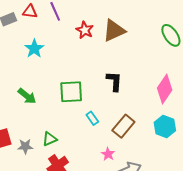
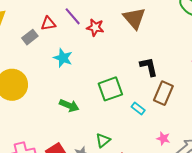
red star: (85, 30) -> (95, 27), moved
brown triangle: (114, 31) -> (134, 18), turned -30
brown rectangle: (123, 126) -> (163, 93), moved

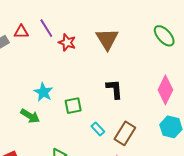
cyan star: (63, 58) -> (43, 92), moved
green square: (110, 89) -> (73, 106), size x0.7
brown rectangle: (163, 93) -> (125, 133), moved

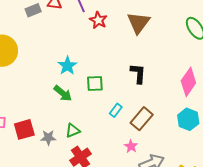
green arrow: (30, 116) -> (63, 93), moved
cyan rectangle: (98, 129) -> (116, 110), turned 72

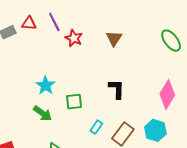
brown triangle: (138, 23) -> (114, 38), size x0.7
cyan hexagon: (188, 119) -> (155, 130), moved

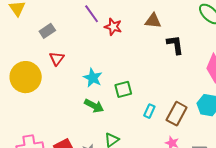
red triangle: (29, 23) -> (57, 59), moved, turned -49
brown triangle: (114, 38) -> (153, 21), turned -48
black L-shape: (117, 89) -> (175, 45), moved

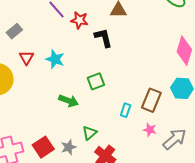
black L-shape: (175, 45) -> (103, 38), moved
cyan star: (93, 78) -> (55, 59), moved
cyan rectangle: (149, 111) -> (126, 110), moved

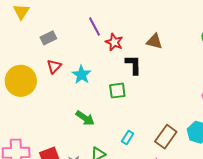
green square: (96, 81) -> (117, 91), moved
cyan rectangle: (126, 110) -> (128, 138), moved

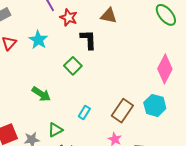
cyan star: (81, 75) -> (38, 40), moved
green square: (117, 91) -> (73, 66), turned -36

